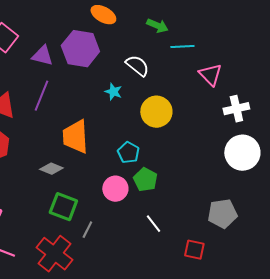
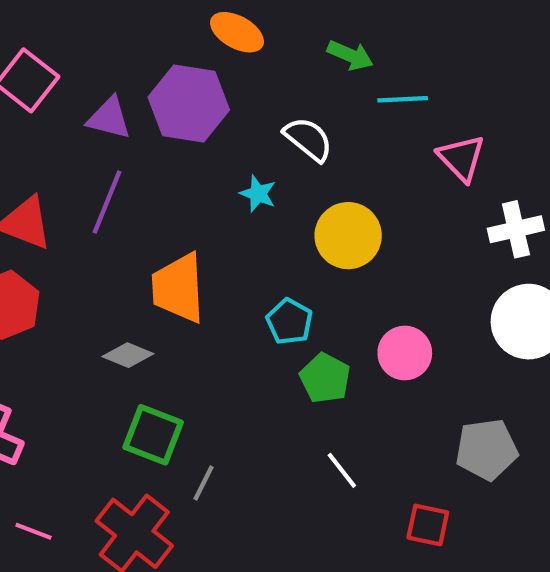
pink circle: (115, 189) -> (405, 353), moved

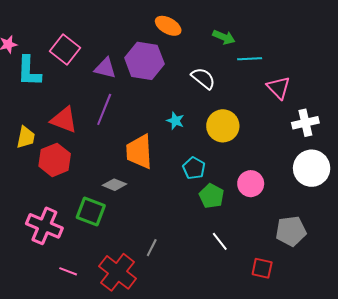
cyan star: (258, 194) -> (175, 121), moved
green square: (153, 435) -> (91, 211), moved

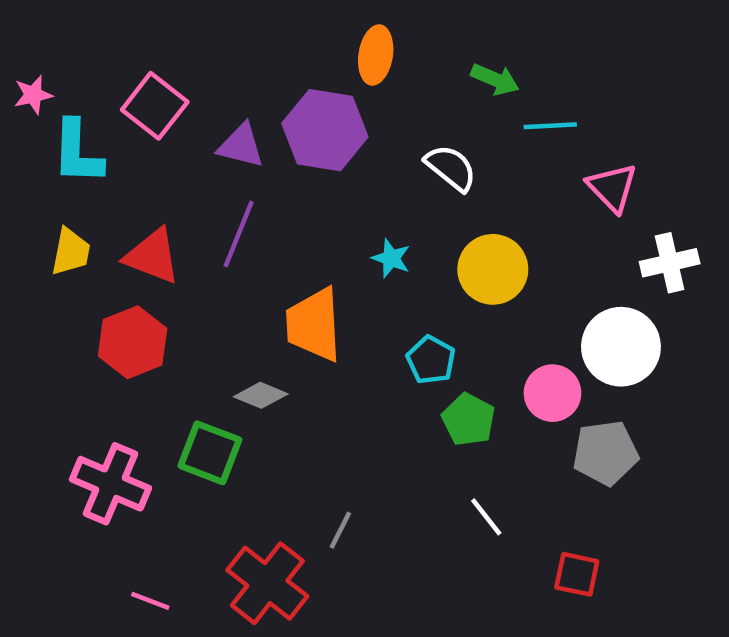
orange ellipse: (168, 26) -> (376, 55), turned 70
yellow trapezoid: (26, 137) -> (71, 252), moved
white circle: (312, 168) -> (621, 347), moved
gray pentagon: (291, 231) -> (606, 453), moved
pink line: (68, 271) -> (150, 601), moved

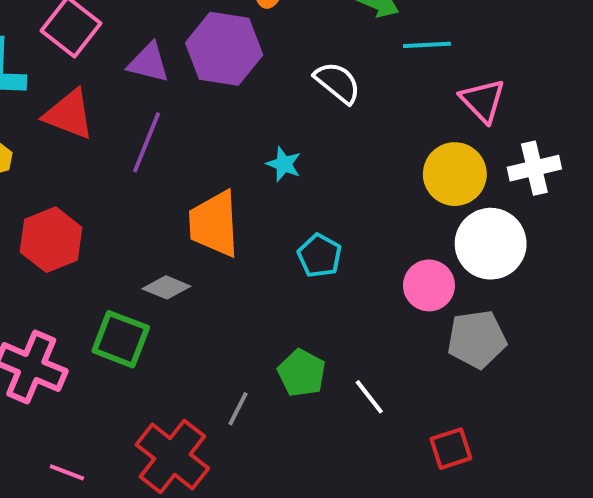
red triangle: (152, 256) -> (69, 114), moved
yellow circle: (493, 269) -> (455, 174), moved
green pentagon: (468, 420) -> (302, 373), moved
red square: (577, 574) -> (451, 449), turned -30

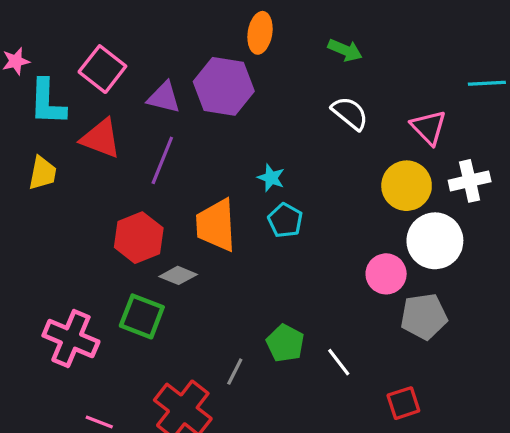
cyan line: (427, 45) -> (487, 83), moved
white semicircle: (337, 83) -> (350, 113), moved
red hexagon: (51, 240) -> (139, 238), moved
cyan pentagon: (320, 256) -> (285, 220), moved

